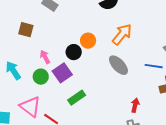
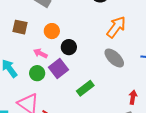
orange circle: (88, 41) -> (52, 31), moved
pink arrow: (45, 57) -> (40, 53), turned -32
green rectangle: (77, 98) -> (85, 88), moved

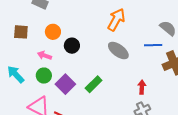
purple square: (58, 69) -> (65, 84), moved

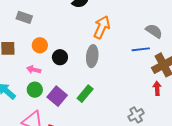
gray ellipse: (118, 51) -> (92, 56), moved, turned 65
red arrow: (142, 87) -> (157, 88), moved

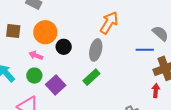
orange circle: (40, 45) -> (45, 32), size x1.5
green rectangle: (85, 94) -> (91, 77), moved

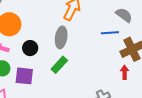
black circle: (64, 47) -> (30, 48), moved
purple square: (56, 85) -> (24, 76), turned -36

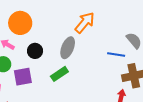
purple square: (24, 76) -> (23, 77), turned -30

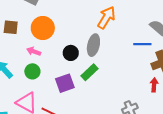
black circle: (35, 51) -> (71, 53), moved
purple square: (23, 77) -> (65, 83), moved

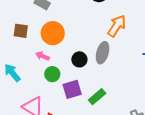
green circle: (32, 71) -> (52, 74), moved
green rectangle: (90, 72) -> (97, 97), moved

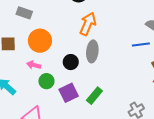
orange arrow: (117, 26) -> (88, 24), moved

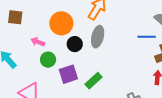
orange circle: (40, 41) -> (61, 23), moved

